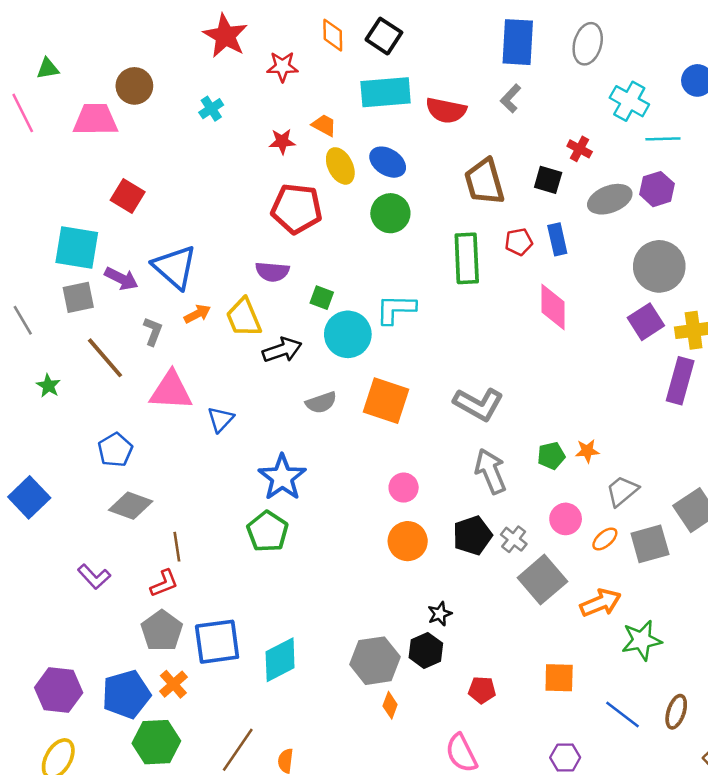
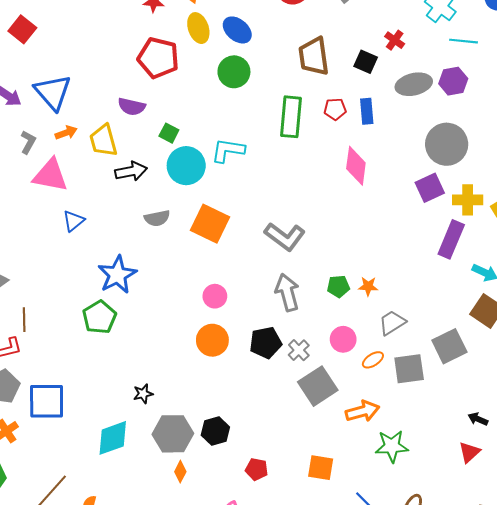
pink triangle: (171, 391) -> (50, 175), moved
black star: (440, 614) -> (143, 394), moved
cyan diamond: (280, 660) -> (113, 438), moved

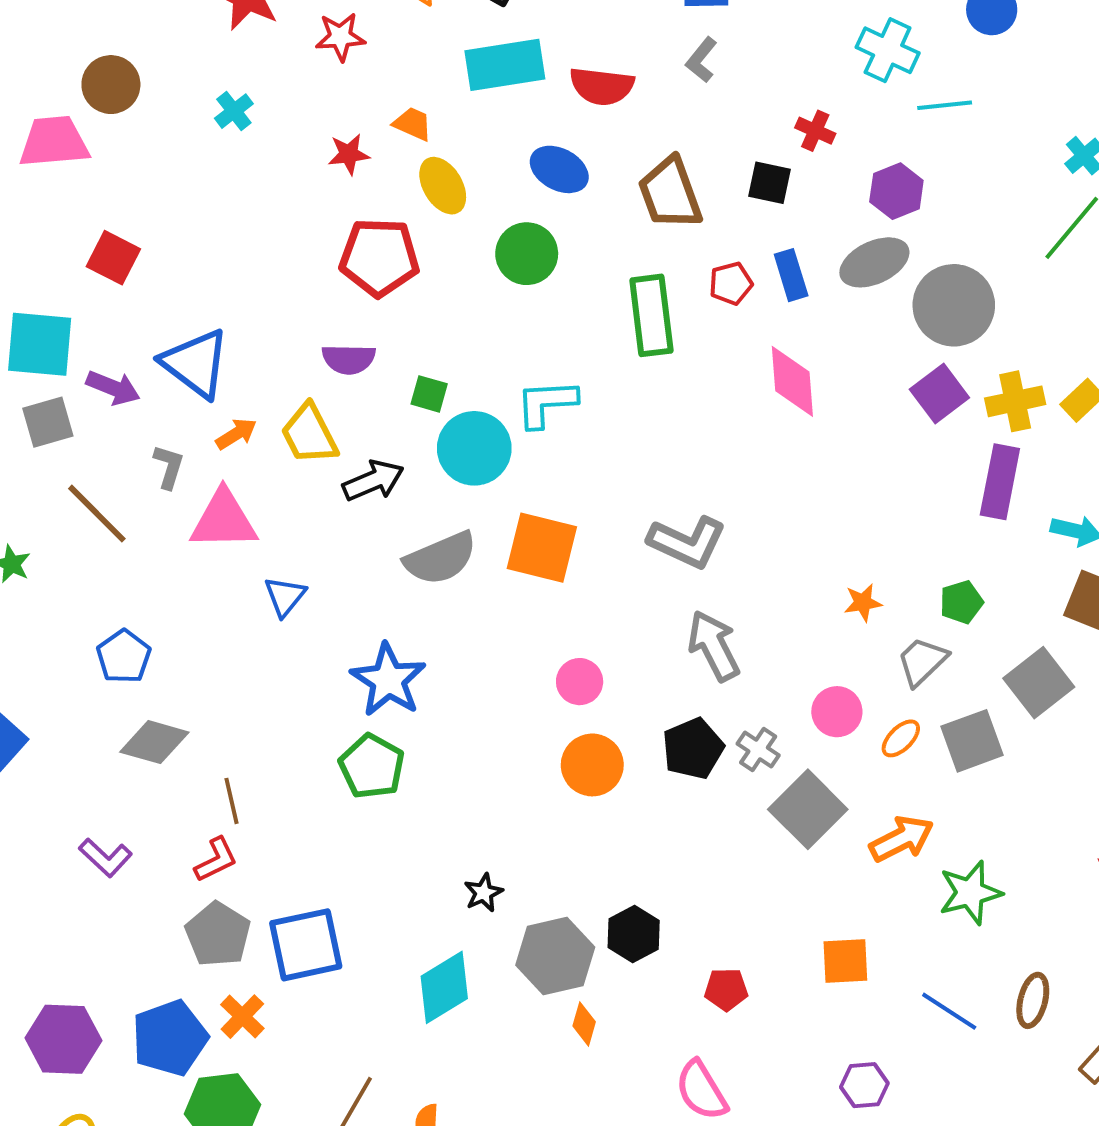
blue ellipse: (237, 30) -> (559, 169), moved
purple hexagon: (453, 81) -> (896, 191), moved
gray ellipse: (414, 84) -> (874, 262), moved
gray semicircle: (157, 218) -> (440, 558), size x1.5
green pentagon: (338, 286) -> (961, 602), moved

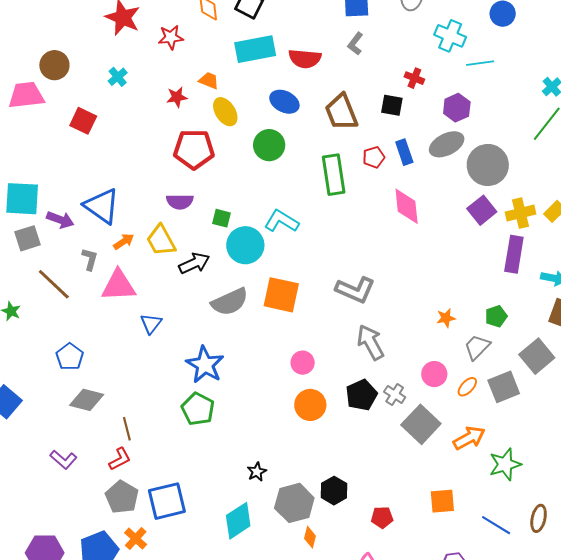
red square: (113, 258) -> (83, 121), moved
cyan L-shape: (546, 403) -> (281, 221), turned 36

